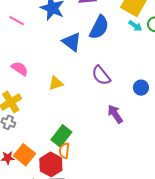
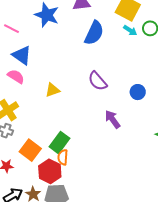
blue triangle: (72, 42) -> (22, 55), moved
orange square: (24, 155) -> (30, 150), moved

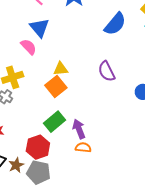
purple arrow: (113, 119) -> (79, 129), moved
orange square: (30, 150) -> (56, 87), moved
orange semicircle: (63, 157) -> (83, 147), moved, turned 77

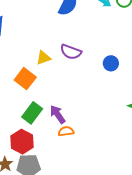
yellow triangle: (61, 69) -> (43, 58), moved
purple semicircle: (107, 71) -> (71, 52), turned -30

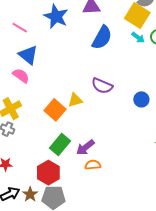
yellow triangle: (43, 58) -> (75, 100), moved
purple arrow: (58, 114) -> (85, 147), turned -96

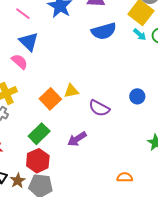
blue semicircle: (102, 38) -> (104, 31), turned 40
purple semicircle: (102, 86) -> (99, 108), moved
green rectangle: (60, 145) -> (39, 134), moved
orange semicircle: (93, 165) -> (125, 177), moved

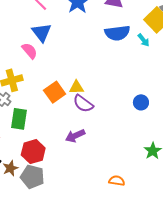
cyan arrow: (140, 34) -> (144, 40), moved
purple semicircle: (99, 108) -> (83, 104), moved
green rectangle: (39, 134) -> (19, 119), moved, turned -45

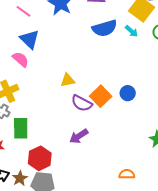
yellow triangle: (77, 87) -> (68, 80), moved
orange square: (55, 92) -> (101, 96), moved
blue circle: (141, 102) -> (128, 93), moved

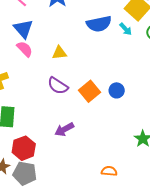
pink semicircle: (21, 59) -> (25, 49), moved
yellow triangle: (68, 80) -> (59, 53), moved
purple semicircle: (82, 103) -> (58, 86), moved

